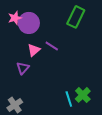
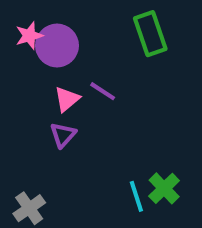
green rectangle: (76, 17) -> (150, 34), turned -45
purple triangle: (23, 68) -> (63, 135), moved

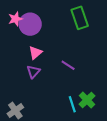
purple line: (103, 91) -> (68, 65), moved

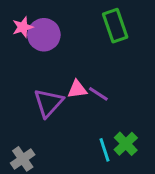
pink triangle: (35, 53) -> (77, 89), moved, turned 32
purple triangle: (33, 72) -> (48, 103), size x1.5

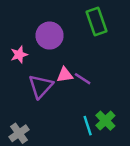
pink star: (23, 27) -> (19, 55), moved
purple circle: (44, 35) -> (50, 36), moved

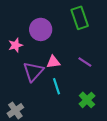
purple line: (83, 79) -> (85, 62), moved
cyan line: (88, 126) -> (56, 86), moved

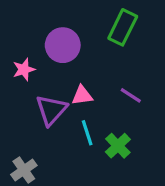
green rectangle: (80, 18) -> (123, 27), turned 45
green cross: (87, 100) -> (118, 146), moved

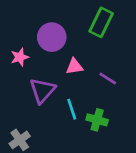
pink triangle: (82, 95) -> (74, 66), moved
green cross: (118, 146) -> (97, 120), turned -30

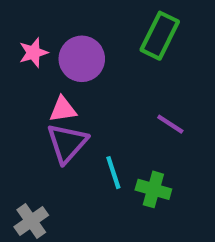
pink star: (20, 57) -> (33, 53), moved
pink triangle: (74, 66) -> (63, 109), moved

